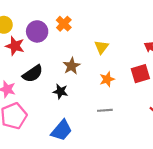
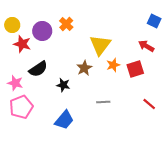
yellow triangle: (102, 47) -> (100, 45), size x1.6
brown star: (72, 66) -> (84, 68), moved
orange star: (107, 79) -> (113, 65), moved

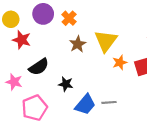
purple circle: (42, 31) -> (43, 14), moved
brown star: (84, 68) -> (78, 44), moved
pink pentagon: (21, 107) -> (34, 108), moved
blue trapezoid: (64, 120) -> (85, 105), moved

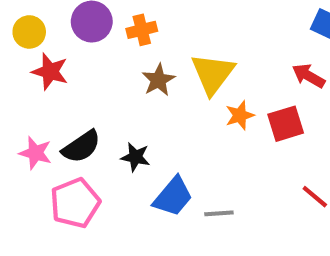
orange cross: (69, 18) -> (142, 30), turned 32
black semicircle: (39, 67) -> (81, 147), moved
gray line: (109, 102) -> (219, 213), moved

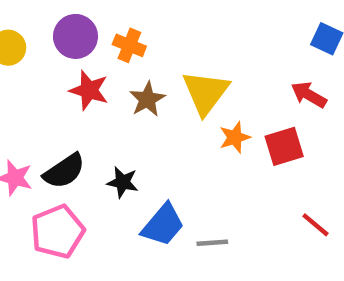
orange cross: (142, 30) -> (129, 45), turned 36
red star: (50, 72) -> (89, 90), moved

